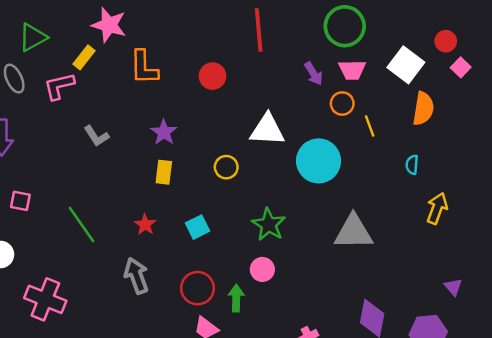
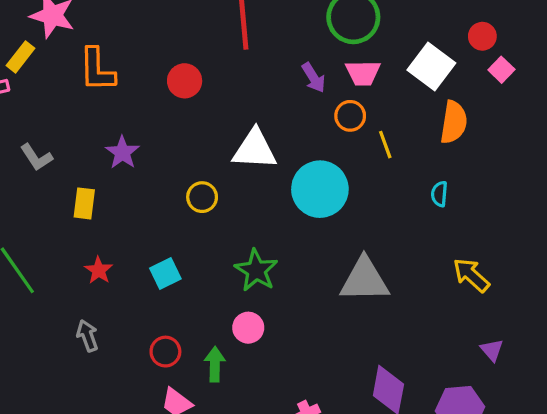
yellow rectangle: (164, 172) -> (84, 203), moved
yellow arrow: (437, 208) -> (471, 275), moved, turned -68
gray arrow: (136, 276) -> (87, 336), size x0.7
red circle: (198, 288) -> (165, 352), size x0.7

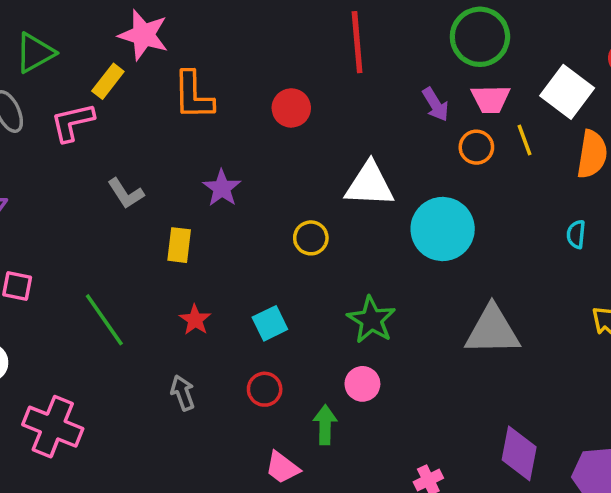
yellow line: (385, 145) -> (524, 140), moved
red circle: (165, 352) -> (265, 389), moved

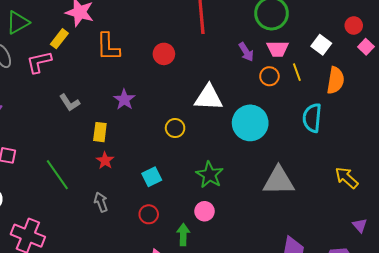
white square: (567, 92) -> (321, 45), size x0.7
cyan semicircle: (576, 234) -> (312, 118), moved, size x1.8
red star: (195, 320) -> (105, 160), moved
gray arrow: (183, 393) -> (101, 202), moved

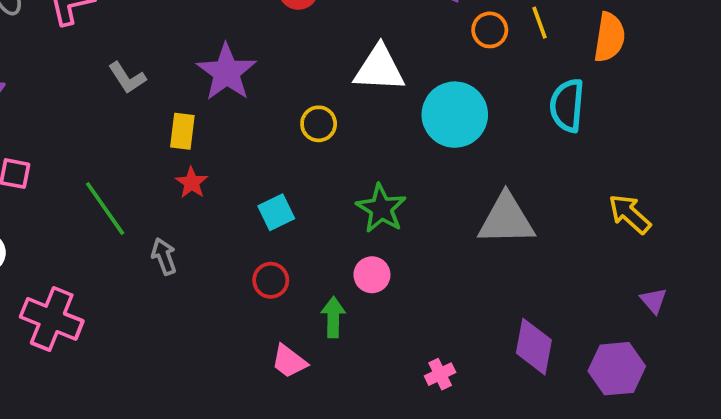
purple star: (124, 100) -> (227, 72), size x1.5
gray arrow: (101, 202) -> (164, 256), moved

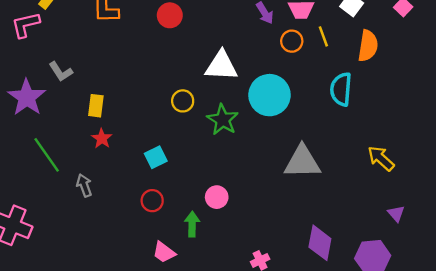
purple star: (227, 72) -> (27, 97), moved
green star: (381, 208) -> (223, 120), moved

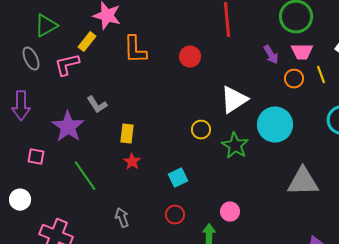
white triangle: (221, 66) -> (234, 100), turned -36
gray arrow: (84, 185) -> (122, 218), moved

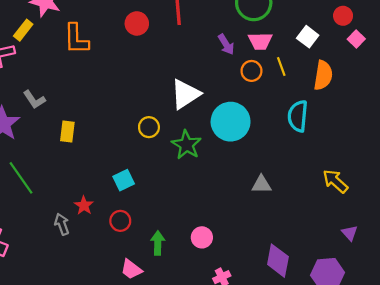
red circle: (190, 57) -> (137, 23), moved
red star: (132, 162) -> (84, 205), moved
gray triangle: (303, 182) -> (261, 184), size x0.6
pink circle: (230, 212) -> (202, 237), moved

